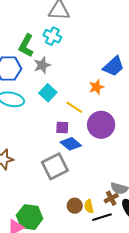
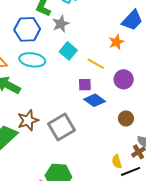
purple circle: (101, 125) -> (124, 79), size x0.7
gray square: (55, 166) -> (61, 127), moved
brown circle: (75, 206) -> (126, 119), moved

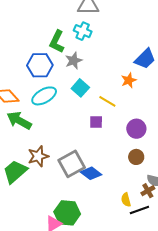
cyan ellipse: (32, 60) -> (44, 96), turned -40
purple circle: (124, 79) -> (136, 129), moved
blue diamond: (95, 100) -> (91, 173), moved

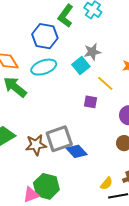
gray star: (74, 61) -> (92, 52), moved
brown star: (38, 156) -> (36, 145), moved
yellow semicircle: (126, 200) -> (107, 183), turned -136

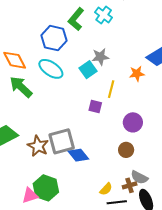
cyan ellipse: (44, 67) -> (51, 69), turned 50
yellow line: (105, 83) -> (111, 89), turned 60
brown star: (36, 145) -> (38, 146), turned 30

